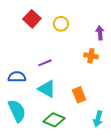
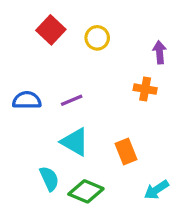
blue semicircle: (17, 77) -> (27, 100), moved
cyan semicircle: (17, 111) -> (49, 179), moved, size x0.7
cyan arrow: (98, 119) -> (156, 190), turned 42

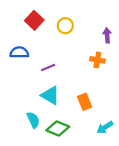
blue semicircle: (27, 100) -> (19, 52), moved

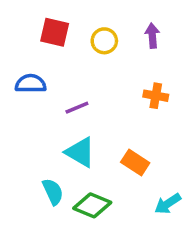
red square: (34, 20) -> (55, 32), turned -30
purple arrow: (107, 35) -> (152, 36), moved
orange rectangle: (85, 102) -> (135, 162), turned -35

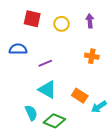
cyan arrow: (168, 204) -> (99, 107), moved

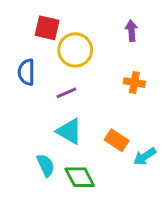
yellow circle: (61, 24) -> (75, 50), moved, size x1.5
blue semicircle: (18, 49) -> (26, 72), turned -90
green diamond: (54, 121) -> (80, 177), turned 40

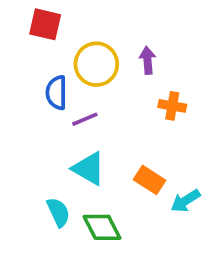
red square: (47, 28) -> (45, 24), moved
purple arrow: (131, 31) -> (148, 60), moved
blue semicircle: (26, 72) -> (56, 93), moved

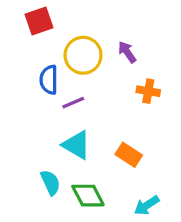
red square: (45, 24) -> (39, 21), turned -32
purple arrow: (148, 60) -> (127, 52), turned -30
cyan arrow: (186, 201) -> (147, 205), moved

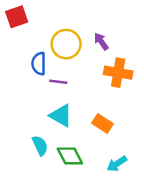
red square: (39, 21) -> (17, 17), moved
orange cross: (148, 91) -> (118, 73), size x1.5
purple line: (73, 103) -> (58, 82), turned 30

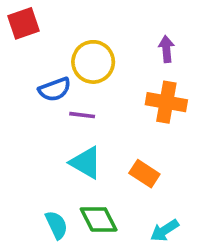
purple arrow: (101, 41) -> (166, 49), moved, turned 30
blue semicircle: (39, 64) -> (55, 89), turned -110
cyan semicircle: (40, 146) -> (56, 225), moved

